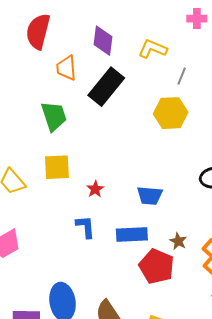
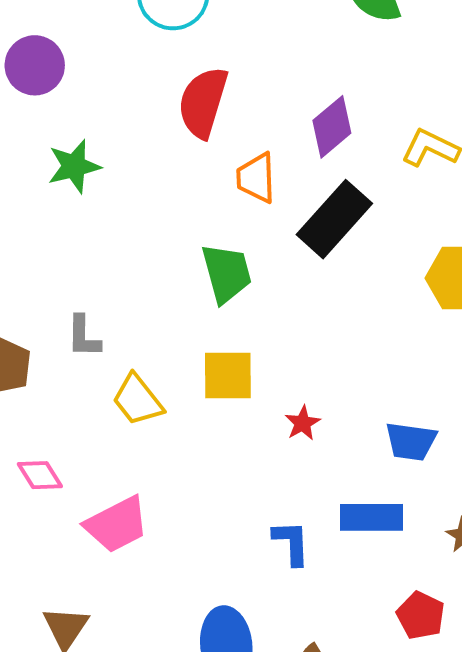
purple diamond: (103, 41) -> (332, 127), turned 40
blue L-shape: (85, 227) -> (291, 543), moved
red pentagon: (157, 266) -> (421, 615), moved, size x0.7

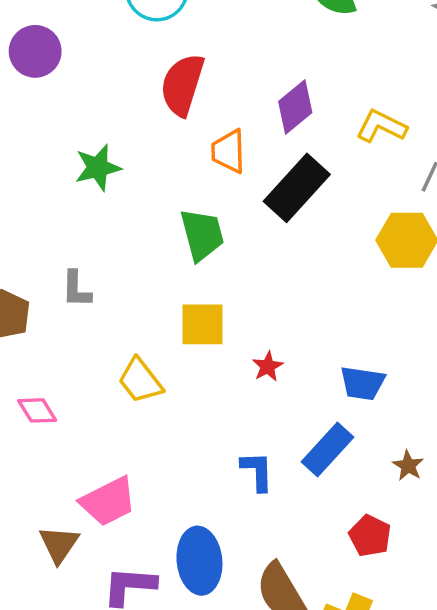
green star: (74, 166) -> (98, 168), moved
yellow trapezoid: (138, 400) -> (140, 381), moved
blue rectangle: (371, 517) -> (328, 450), turned -48
pink trapezoid: (117, 524) -> (108, 501), moved

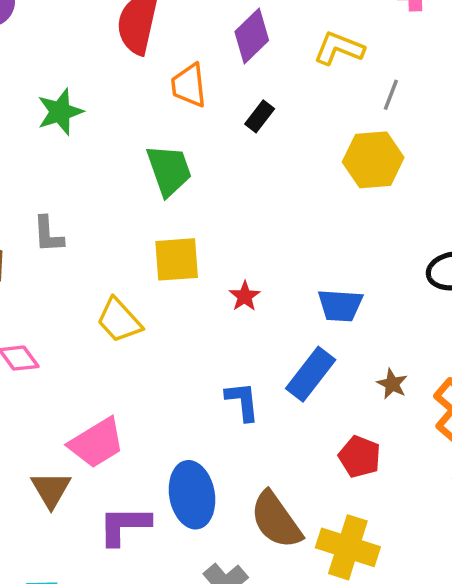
black rectangle: (297, 188) -> (260, 116), size x0.5

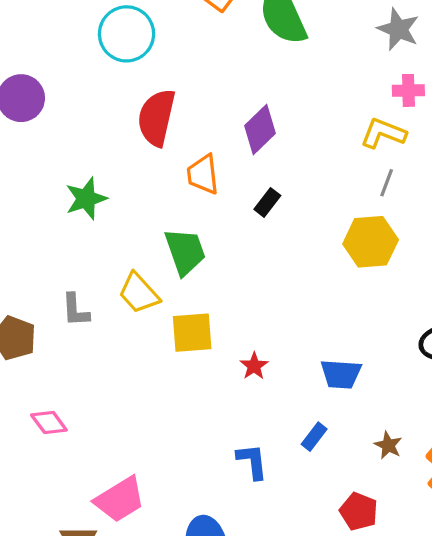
yellow L-shape: (339, 48) -> (383, 133), moved
yellow trapezoid: (119, 320) -> (139, 293), moved
blue rectangle: (311, 374) -> (314, 437), size x0.6

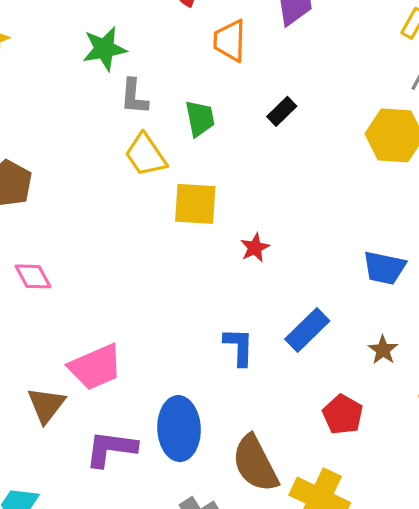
black rectangle: (267, 202) -> (282, 111), moved
green trapezoid: (185, 252) -> (200, 118), size x0.7
gray L-shape: (75, 310) -> (134, 97), moved
blue trapezoid: (341, 374) -> (384, 268), moved
blue rectangle: (314, 437) -> (307, 330), size x1.5

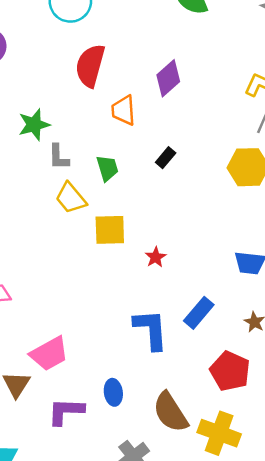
blue L-shape: (239, 347) -> (151, 329), size x1.5
red pentagon: (343, 415) -> (230, 371), size x1.4
blue ellipse: (179, 429) -> (113, 392), size x0.6

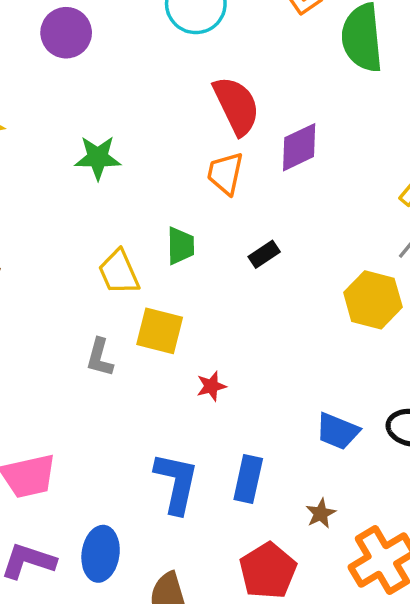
red semicircle: (90, 66) -> (236, 106), moved, turned 123
gray L-shape: (59, 157) -> (100, 358), moved
blue rectangle: (199, 313) -> (248, 479), turned -44
blue ellipse: (113, 392) -> (101, 554), size x1.4

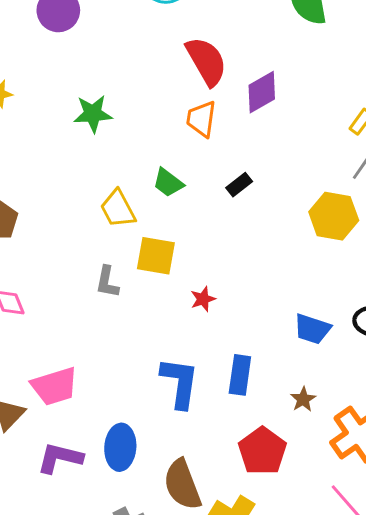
green trapezoid: (180, 246) -> (168, 183), turned 132

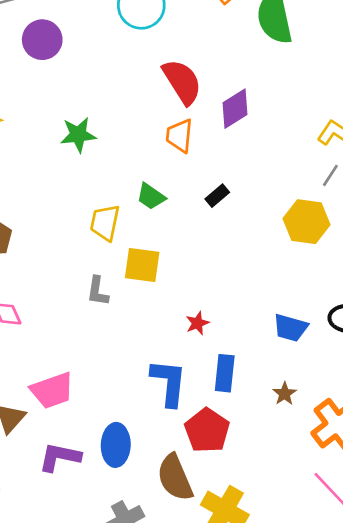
yellow trapezoid: (118, 209) -> (105, 223), turned 42
red star: (203, 299) -> (197, 323), moved
red pentagon: (262, 451) -> (207, 430), moved

